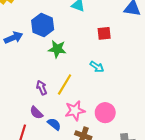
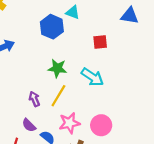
blue hexagon: (43, 25) -> (52, 27), moved
green star: (57, 49) -> (57, 68), moved
cyan arrow: (97, 67) -> (92, 77), size x1.5

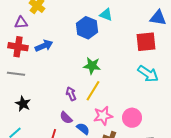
red square: (100, 42) -> (146, 42), moved, size x1.5
cyan arrow: (92, 77) -> (148, 74), moved

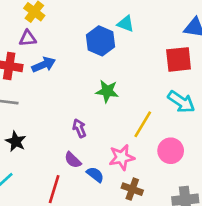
purple triangle: (21, 23) -> (28, 38), moved
yellow line: (93, 91) -> (143, 124), moved
pink circle: (132, 118) -> (171, 151), moved

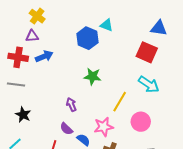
red square: (179, 59) -> (147, 52), turned 30

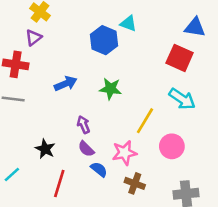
purple triangle: (32, 36) -> (34, 38), turned -32
blue arrow: (44, 56) -> (66, 84), moved
black star: (23, 115) -> (45, 149), moved
purple semicircle: (66, 129) -> (86, 149), moved

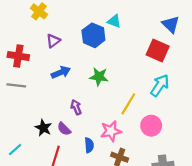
blue triangle: (195, 27) -> (171, 24), turned 36
purple triangle: (34, 38) -> (53, 41), moved
cyan arrow: (182, 99) -> (160, 85), turned -90
purple semicircle: (86, 149) -> (64, 129), moved
blue semicircle: (99, 169) -> (89, 145), turned 48

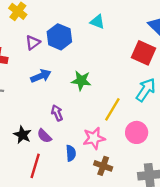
blue hexagon: (93, 35) -> (59, 37), moved

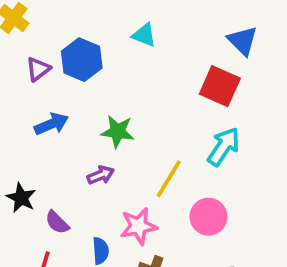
purple arrow: (57, 113) -> (101, 175), moved, turned 91
black star: (22, 135) -> (21, 198), moved

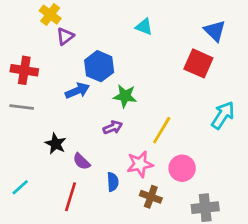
blue hexagon: (82, 60) -> (99, 66), moved
purple triangle: (38, 69) -> (65, 36), moved
cyan arrow: (224, 147) -> (223, 115), moved
pink circle: (208, 217) -> (182, 168), moved

